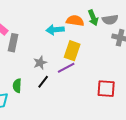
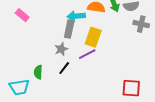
gray rectangle: (13, 43) -> (69, 29), moved
red square: (106, 89) -> (131, 88), moved

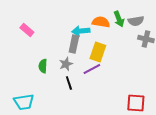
black line: (64, 68) -> (69, 83), turned -56
green semicircle: (38, 72) -> (43, 66), moved

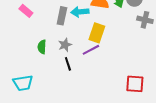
gray rectangle: (74, 44) -> (62, 16), moved

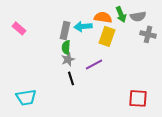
pink rectangle: (26, 11) -> (19, 28), moved
yellow rectangle: (97, 33) -> (107, 36), moved
green semicircle: (42, 47) -> (66, 47), moved

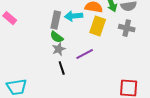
gray cross: (148, 34) -> (127, 28), moved
green semicircle: (66, 47) -> (57, 37), turned -56

